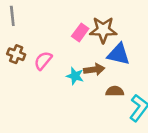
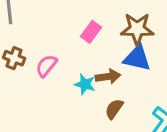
brown star: (103, 30) -> (137, 29), moved
brown semicircle: (115, 91) -> (114, 109), moved, turned -54

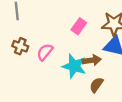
cyan star: (85, 84) -> (74, 66), size x1.5

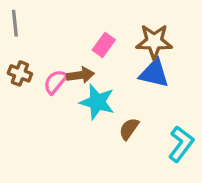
brown arrow: (92, 60) -> (80, 75), moved

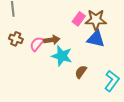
pink rectangle: (104, 45) -> (79, 19), moved

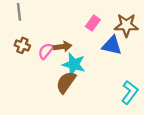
brown star: (96, 20) -> (126, 25), moved
brown semicircle: (81, 72) -> (66, 82), moved, size x1.5

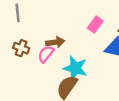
brown arrow: (63, 47) -> (55, 42), moved

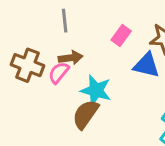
gray line: (18, 13) -> (65, 21), moved
brown cross: (21, 48) -> (28, 65), size x1.5

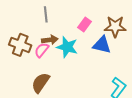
cyan star: (96, 90) -> (67, 47), moved
brown semicircle: (85, 114) -> (41, 83), moved

